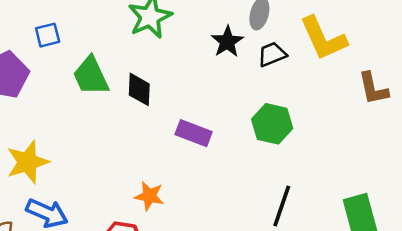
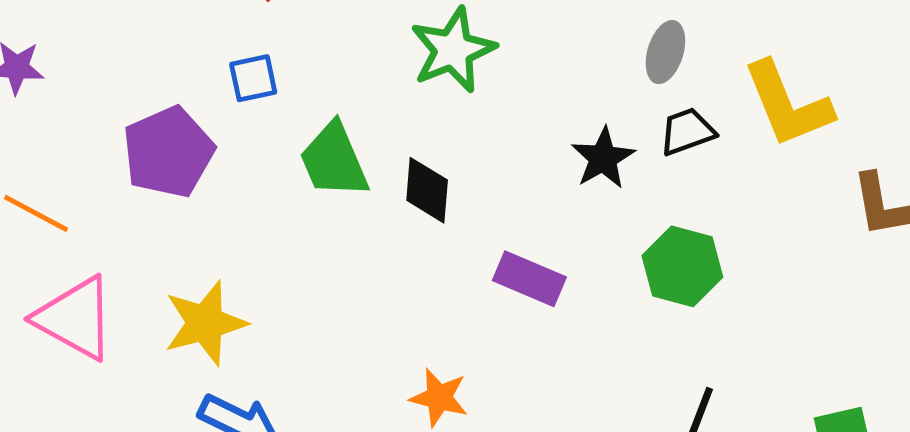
black star: (227, 42) -> (603, 158), moved

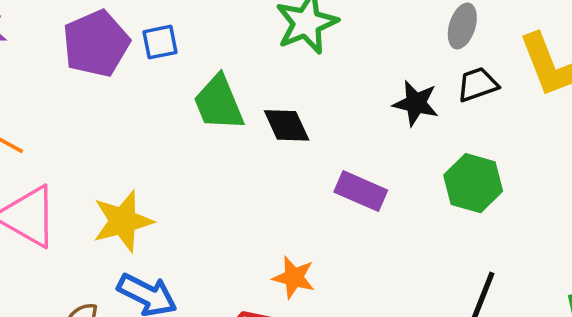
purple pentagon: (168, 152) -> (96, 44), moved
black star: (603, 158) -> (416, 103), turned -30
black diamond: (427, 190) -> (287, 125), turned -30

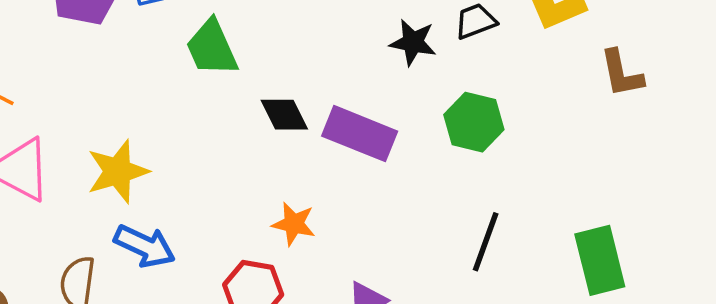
black diamond: (287, 125) -> (284, 115), moved
purple rectangle: (361, 191) -> (360, 134), size x1.4

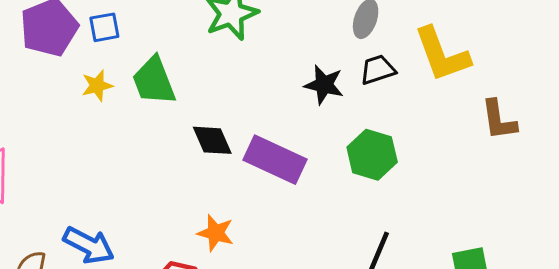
yellow star: (118, 171) -> (97, 86), moved, size x0.6

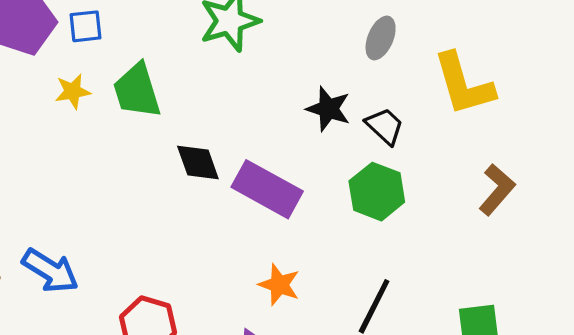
black trapezoid: (378, 70) -> (385, 126), moved, turned 57
brown L-shape: (499, 120) -> (497, 190), moved, turned -135
orange star: (216, 233) -> (279, 285), moved

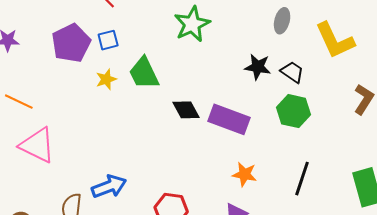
blue arrow: (50, 271) -> (109, 186), turned -44

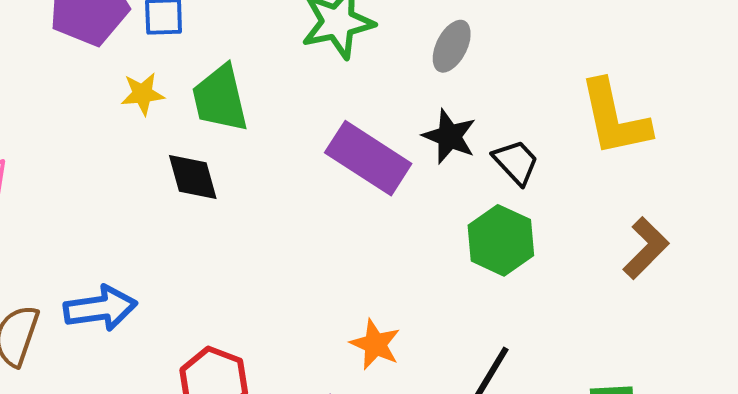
gray ellipse: (282, 21) -> (452, 46), moved
black diamond: (186, 110) -> (193, 177), moved
purple rectangle: (229, 119) -> (368, 158), moved

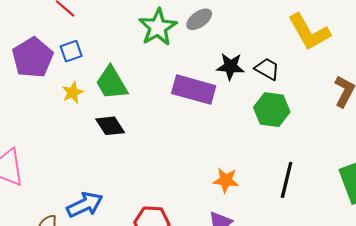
gray ellipse: (452, 46) -> (199, 19), moved, turned 45

